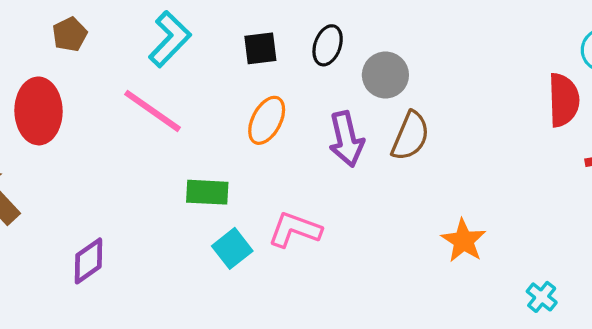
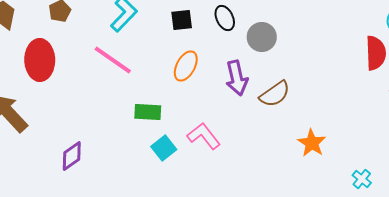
black ellipse: (328, 45) -> (225, 18), turned -45
brown semicircle: (410, 136) -> (275, 94), moved, turned 32
pink L-shape: (295, 230) -> (204, 136), turned 32

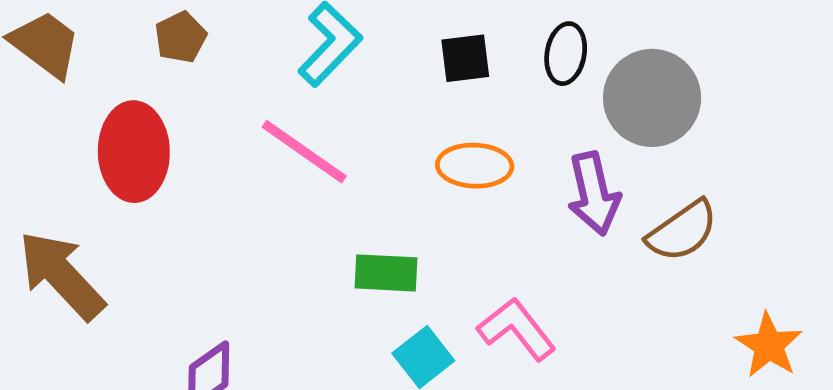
black ellipse: (225, 18) -> (566, 54), turned 35
gray circle: (262, 37) -> (652, 98), size x1.4
orange ellipse: (186, 66) -> (475, 166), turned 64

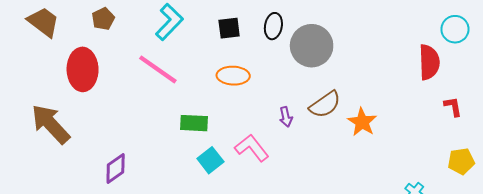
purple arrow: (594, 194) -> (286, 117), moved, size x0.6
orange star: (769, 345) -> (362, 122), moved

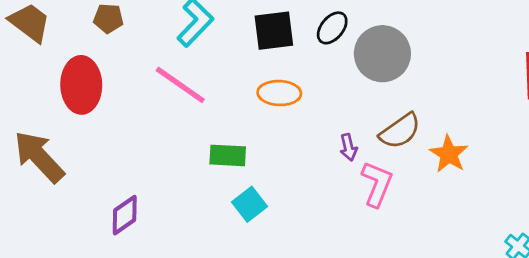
brown pentagon: (103, 19) -> (108, 18), turned 30
black ellipse: (273, 26) -> (332, 28), turned 30
black square: (229, 28) -> (274, 31), size x1.4
pink L-shape: (252, 148) -> (377, 184), moved, turned 60

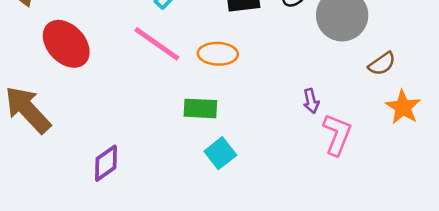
red ellipse: (81, 85) -> (66, 44), turned -42
orange ellipse: (279, 93) -> (218, 54), moved
brown semicircle: (400, 131) -> (382, 64), moved, size x0.7

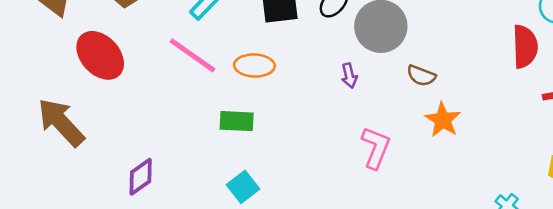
brown semicircle: (382, 64) -> (421, 76), turned 56
purple arrow: (311, 101) -> (349, 76), moved
cyan square: (220, 153) -> (243, 187), moved

